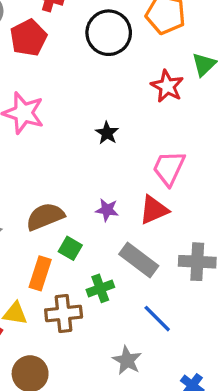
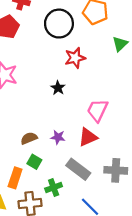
red star: (167, 86) -> (75, 58), moved, turned 30
brown semicircle: (45, 217) -> (29, 138), moved, size x0.7

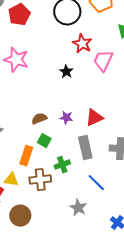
red star: (75, 58) -> (82, 44), turned -30
pink trapezoid: (98, 110) -> (103, 61), moved
gray rectangle: (78, 169) -> (85, 148), turned 40

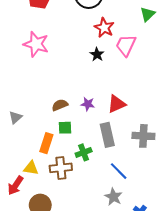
black star: (66, 72) -> (97, 54), moved
green square: (44, 141) -> (65, 128), turned -32
gray star: (78, 208) -> (113, 197), moved

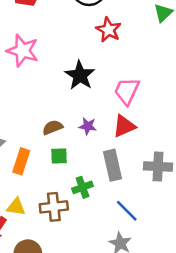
pink trapezoid: (126, 45) -> (127, 91), moved
black star: (97, 54) -> (80, 75), moved, size x1.6
orange rectangle: (46, 143) -> (21, 161), moved

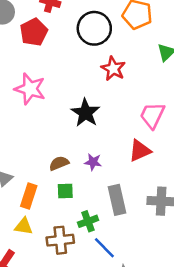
pink trapezoid: (127, 91) -> (152, 115), moved
red triangle: (124, 126) -> (140, 151), moved
yellow triangle: (16, 207) -> (24, 226), moved
blue line: (127, 211) -> (104, 248), moved

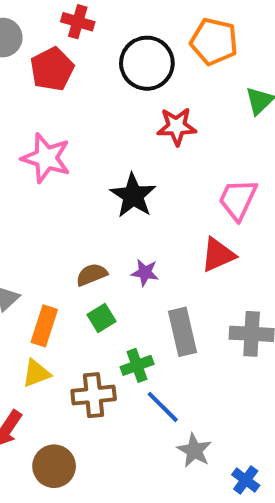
red star: (113, 69) -> (177, 126), turned -30
green square: (65, 191) -> (101, 318), turned -30
yellow triangle: (24, 226) -> (36, 373), turned -30

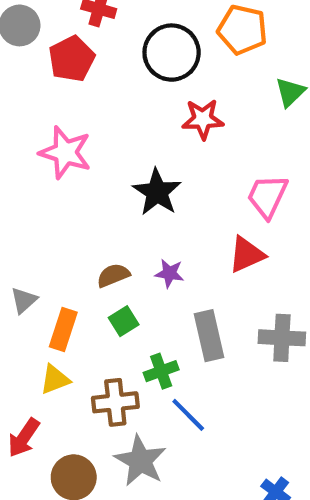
gray star: (194, 450) -> (140, 461), moved, size x1.4

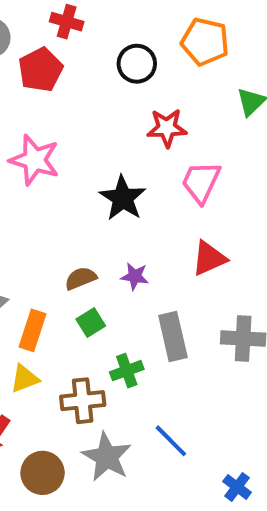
black circle: (172, 53) -> (137, 64), size x0.7
pink trapezoid: (267, 196) -> (201, 182), moved
blue line: (188, 415) -> (171, 441), moved

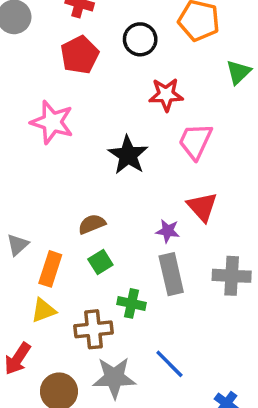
red pentagon: (41, 70) -> (80, 55), moved
red triangle: (209, 258) -> (202, 207), turned -48
purple star: (135, 276) -> (168, 231), moved
green cross: (127, 371) -> (131, 303), turned 32
gray star: (107, 457) -> (114, 378), turned -30

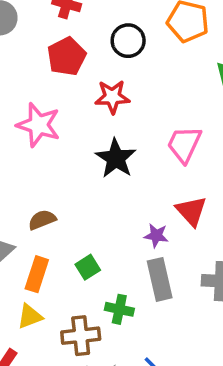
red star: (166, 95) -> (112, 97), moved
brown semicircle: (92, 224) -> (42, 220), moved

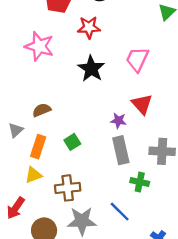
green cross: (119, 309) -> (140, 182), moved

